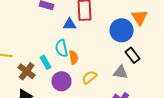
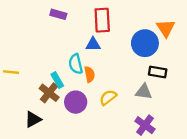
blue triangle: (70, 24) -> (93, 44), moved
black rectangle: (133, 55) -> (158, 72), turned -42
brown cross: (27, 71) -> (49, 93), moved

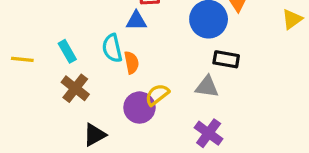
cyan rectangle: (57, 80) -> (67, 51), moved
purple circle: (76, 102) -> (139, 108), moved
black triangle: (33, 119) -> (95, 135), moved

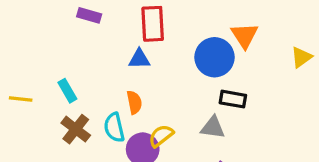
cyan semicircle: (112, 48) -> (114, 127), moved

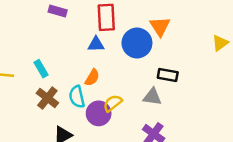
orange triangle: (245, 36) -> (160, 26), moved
blue circle: (215, 57) -> (137, 43), moved
orange semicircle: (134, 102) -> (92, 78), turned 42

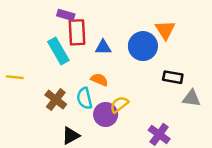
red rectangle: (106, 17) -> (77, 32), moved
cyan rectangle: (41, 69) -> (58, 51), moved, size x1.5
orange semicircle: (92, 78) -> (99, 80), turned -98
gray triangle: (152, 97) -> (191, 98), moved

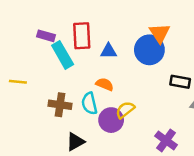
purple rectangle: (66, 15) -> (46, 36), moved
orange triangle: (165, 30) -> (160, 33), moved
brown cross: (56, 100) -> (60, 105), turned -30

